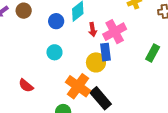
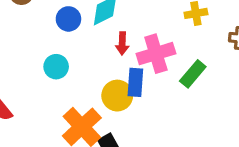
green rectangle: (153, 53) -> (193, 74), moved

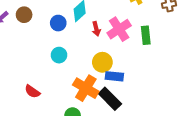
green rectangle: (193, 74) -> (146, 35), turned -30
blue rectangle: (135, 82) -> (114, 76), moved, turned -72

